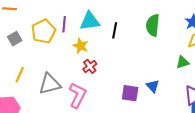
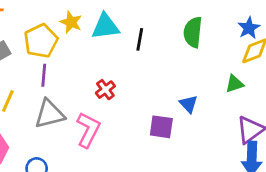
purple line: (64, 24) -> (44, 75), moved
yellow star: (81, 46) -> (71, 22), moved
blue triangle: (153, 86) -> (189, 104), moved

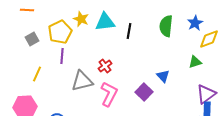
blue star: (249, 28) -> (195, 23), moved
gray triangle: (49, 114) -> (82, 81), moved
purple square: (161, 127) -> (144, 92), turned 36
pink L-shape: (88, 130) -> (109, 94), moved

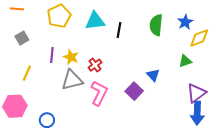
yellow star: (81, 19) -> (71, 57), moved
yellow pentagon: (60, 32) -> (59, 16), moved

